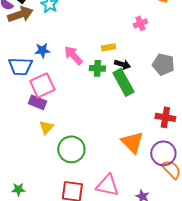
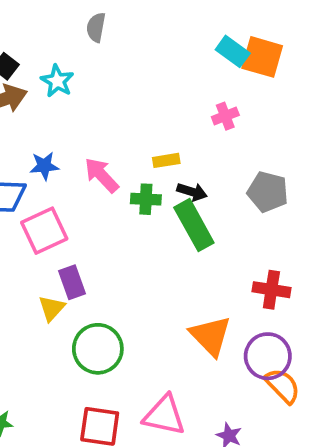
purple rectangle: (37, 102) -> (72, 282), moved, turned 48

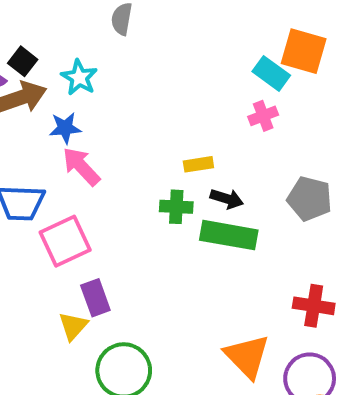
cyan rectangle: (233, 51) -> (271, 73), moved
blue star: (44, 166) -> (65, 128), moved
pink arrow: (102, 175) -> (81, 166), moved
green rectangle: (194, 225) -> (229, 235), turned -51

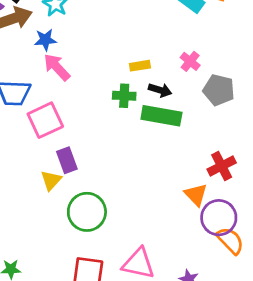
pink cross: (263, 116) -> (190, 61), moved, turned -30
red cross: (314, 306) -> (222, 166), turned -36
orange triangle: (247, 356) -> (196, 195), moved, size x0.7

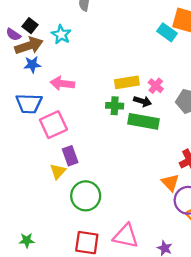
blue star: (45, 40) -> (32, 65), moved
pink cross: (190, 61) -> (156, 86), moved
yellow rectangle: (140, 66) -> (127, 82), size x1.5
pink arrow: (57, 67) -> (62, 83), turned -40

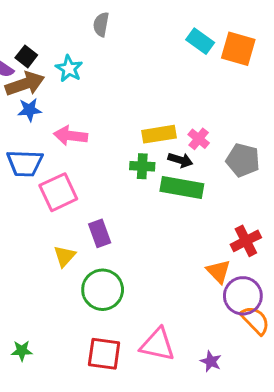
cyan rectangle: (167, 32) -> (200, 41), moved
purple rectangle: (70, 156) -> (100, 233), moved

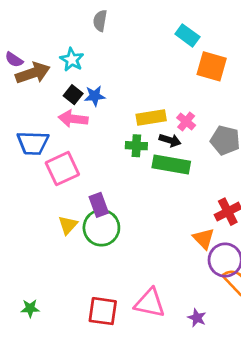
orange square: (238, 49) -> (212, 66), moved
black square: (26, 56) -> (73, 95), moved
blue star: (29, 110) -> (95, 96), moved
green circle: (103, 290) -> (101, 228), moved

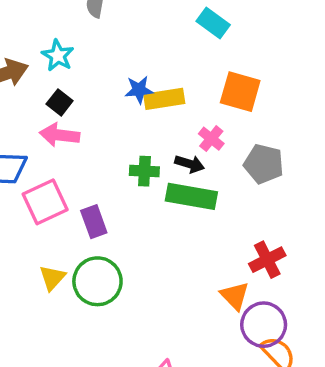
orange square: (212, 66) -> (240, 92), moved
blue star: (95, 96) -> (139, 90), moved
yellow rectangle: (151, 117) -> (164, 99), moved
purple rectangle: (99, 205) -> (94, 222), moved

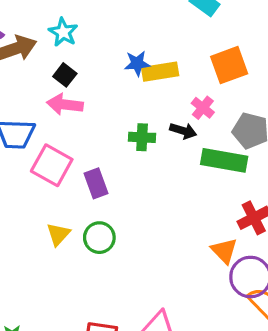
orange square: (240, 92) -> (229, 65), turned -36
green rectangle: (191, 196) -> (224, 160), moved
pink square: (45, 202) -> (52, 165), turned -36
green circle: (97, 281) -> (99, 238), size x0.7

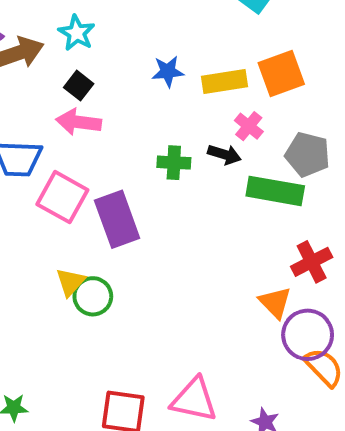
yellow rectangle: (160, 72) -> (224, 82), moved
purple rectangle: (96, 183) -> (117, 219), size x1.5
green circle: (99, 238) -> (93, 296), moved

